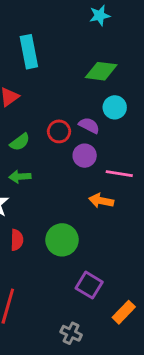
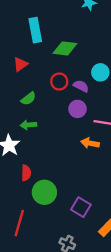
green diamond: (101, 71) -> (65, 48), moved
red circle: (59, 131) -> (59, 81), moved
green circle: (62, 240) -> (44, 192), moved

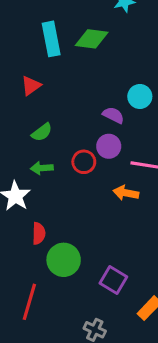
green diamond: (65, 48) -> (92, 39), moved
red circle: (59, 81) -> (84, 162), moved

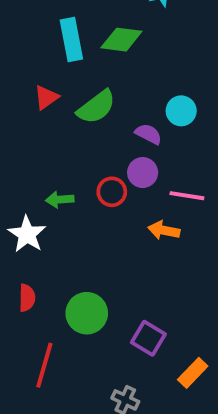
green semicircle: (42, 132) -> (96, 107), moved, size x1.5
red semicircle: (39, 233) -> (27, 298), moved

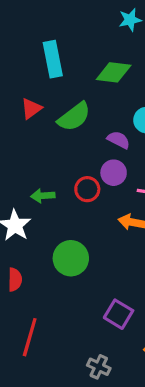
green diamond: (121, 40) -> (114, 72), moved
green circle: (87, 313) -> (71, 258), moved

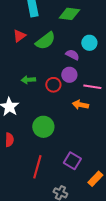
green arrow: (43, 196) -> (28, 80), moved
red line: (30, 337) -> (37, 167), moved

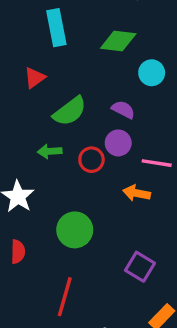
green semicircle: (45, 41) -> (70, 111), moved
cyan circle: (89, 43) -> (152, 73), moved
purple square: (72, 161) -> (140, 267), moved

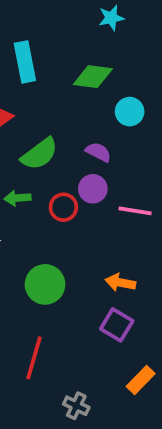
orange arrow: (137, 193) -> (120, 283), moved

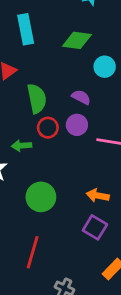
green semicircle: (40, 154) -> (37, 99), turned -64
green arrow: (17, 198) -> (22, 146), moved
red circle: (63, 207) -> (48, 128), moved

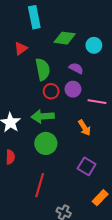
green diamond: (77, 40) -> (65, 38), moved
green arrow: (22, 146) -> (43, 116), moved, size x1.5
orange arrow: (98, 196) -> (84, 128), moved, turned -133

